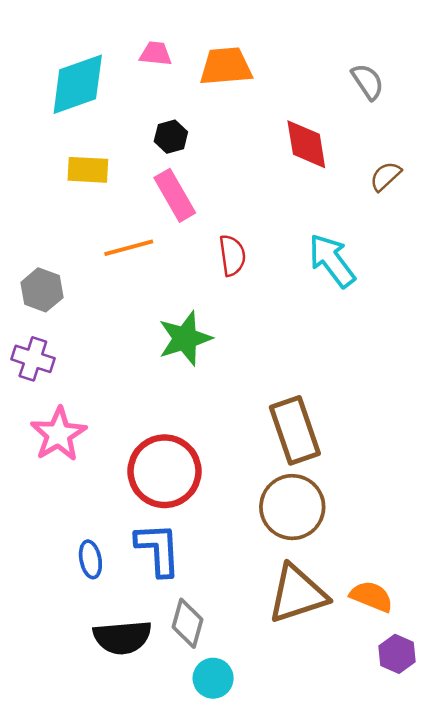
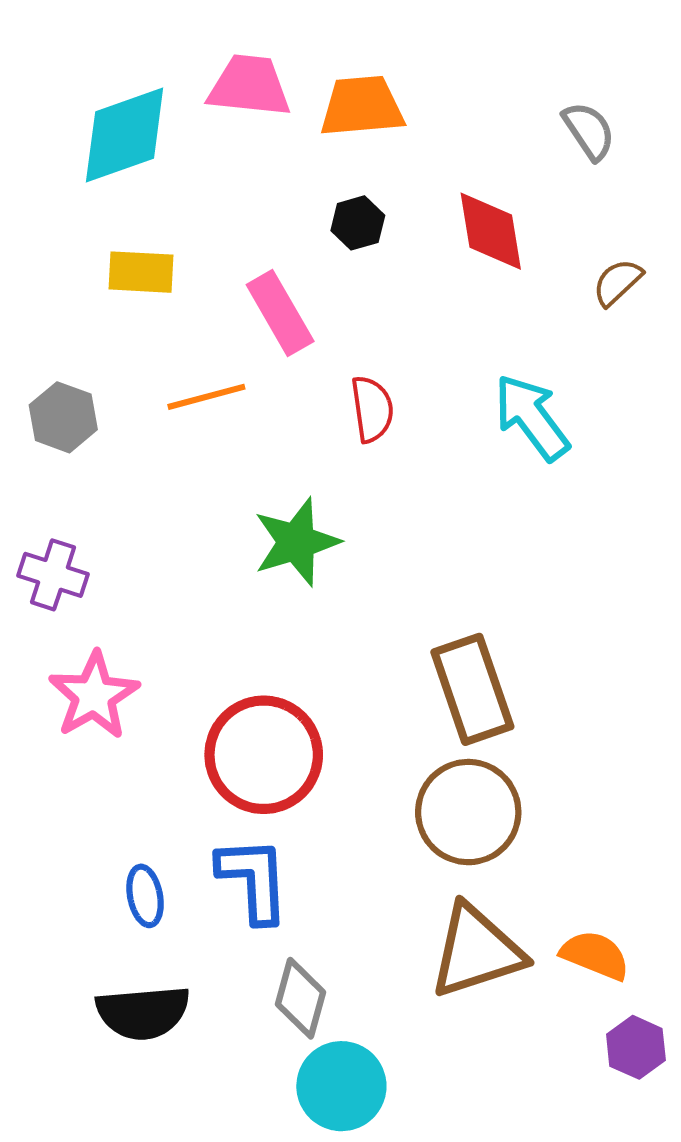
pink trapezoid: (156, 54) -> (249, 86), size x1.6
black hexagon: (171, 137) -> (358, 223), moved
gray hexagon: (42, 290) -> (63, 417), moved
black semicircle: (122, 637) -> (143, 1013), moved
cyan circle: (213, 678) -> (341, 1086), size x1.4

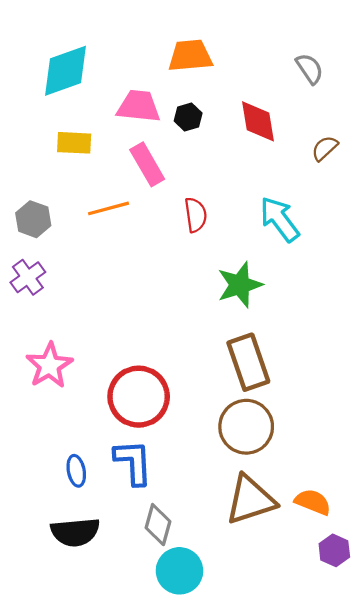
pink trapezoid: (249, 86) -> (139, 106), moved
green star: (296, 542) -> (240, 285), moved
purple cross: (53, 575) -> (28, 277), moved, turned 36

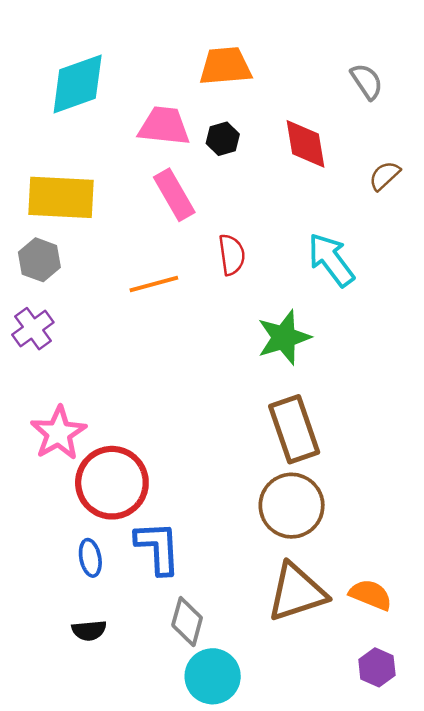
yellow rectangle: (74, 143) -> (61, 197), moved, size x1.6
orange line: (109, 208) -> (154, 284), moved
red circle: (139, 397) -> (112, 483), moved
black semicircle: (75, 532) -> (89, 630), size x0.6
purple hexagon: (334, 550) -> (377, 667), moved

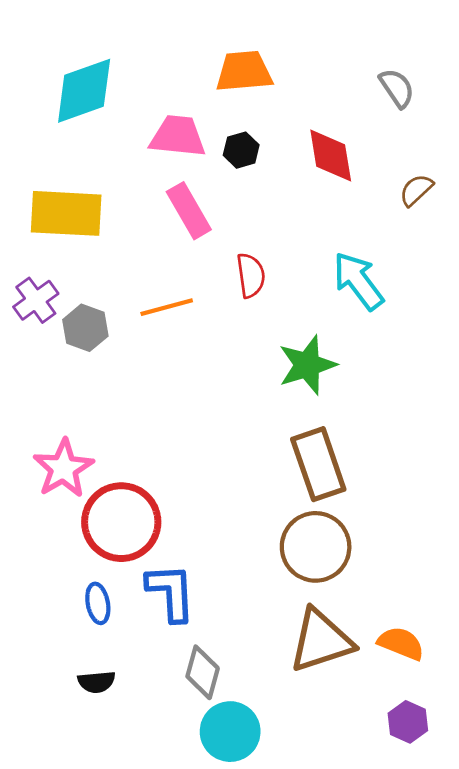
gray hexagon: (39, 260) -> (85, 328), moved
purple cross: (33, 329) -> (36, 300), moved

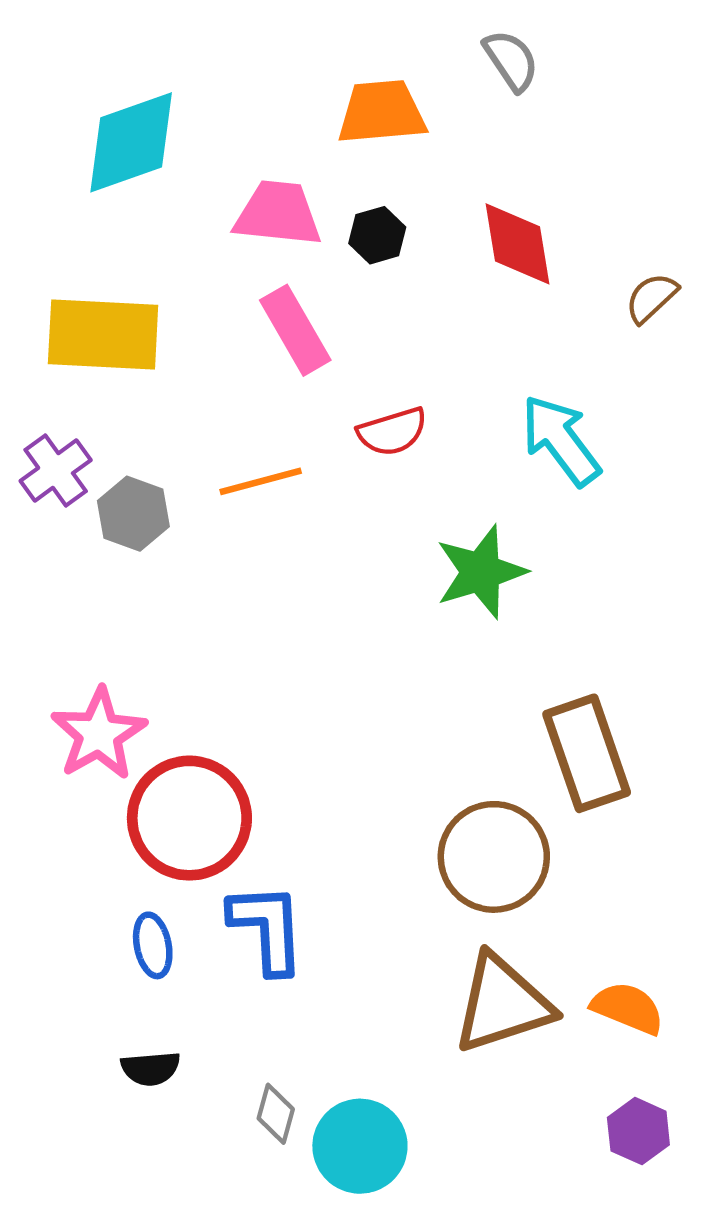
gray semicircle: (397, 88) -> (511, 60), moved
red semicircle: (251, 275) -> (392, 432), turned 81
brown rectangle: (318, 464) -> (587, 753), moved
gray diamond: (203, 672) -> (276, 1114), moved, size x0.7

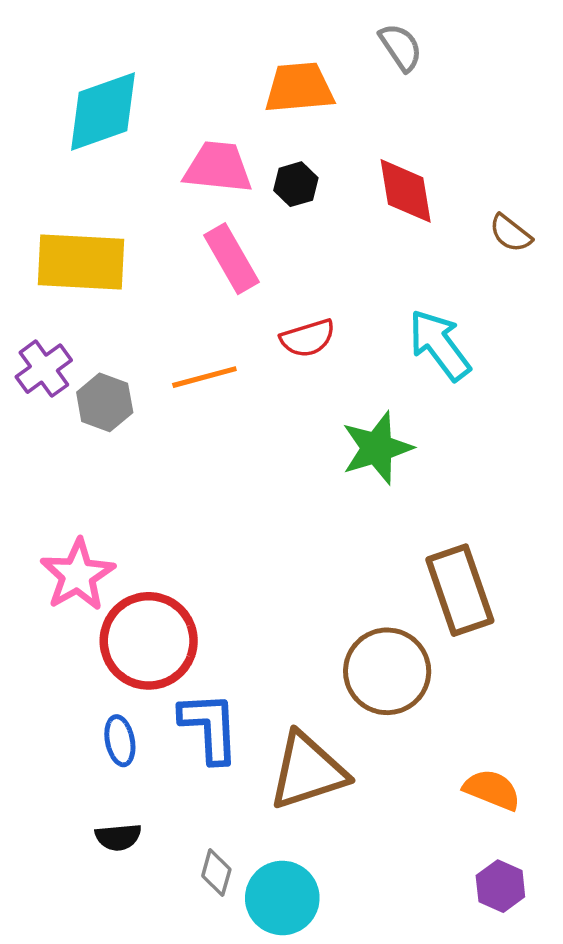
brown semicircle: (651, 298) -> (511, 233), turned -99
brown triangle: (502, 1004) -> (308, 771), moved

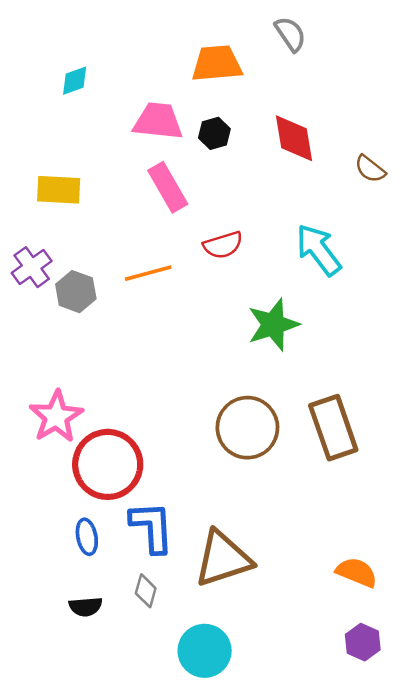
cyan diamond: (103, 111) -> (75, 81), size x0.5
yellow rectangle: (81, 262) -> (59, 190), size x0.7
brown circle: (387, 671) -> (247, 428), moved
gray diamond: (216, 873) -> (146, 591), moved

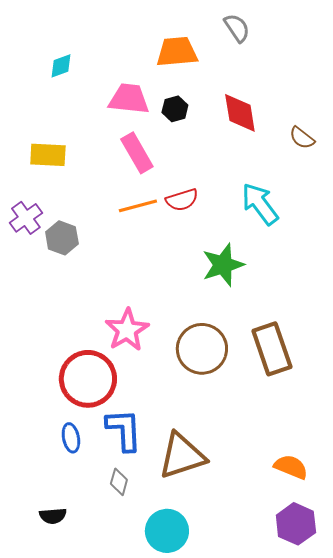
orange line: (148, 273) -> (138, 206), moved
pink star: (56, 417) -> (127, 330), moved
black semicircle: (86, 607) -> (53, 516), moved
purple hexagon: (363, 642) -> (296, 524), size x1.4

